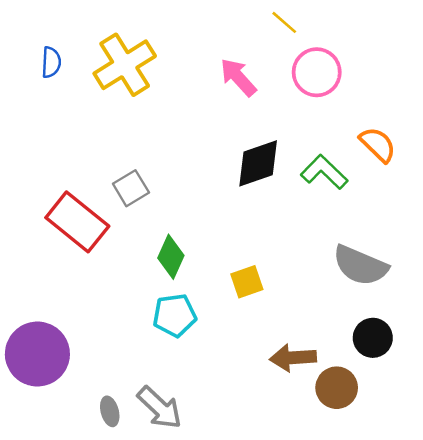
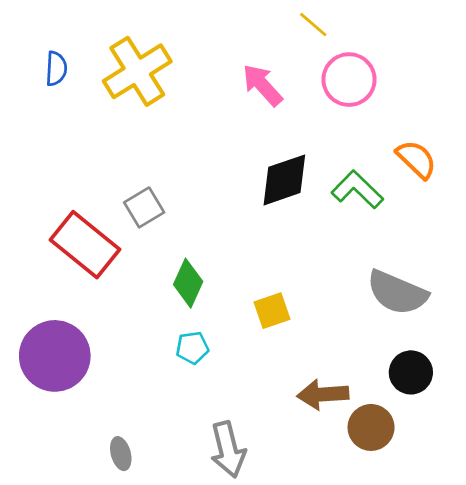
cyan pentagon: (175, 315) -> (192, 348), size x0.7
purple circle: (37, 354) -> (55, 356), moved
gray arrow: (160, 408) -> (228, 449), moved, turned 33

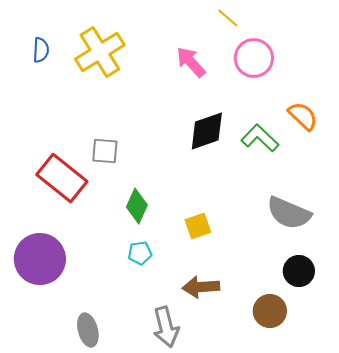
gray square: (144, 207) -> (105, 151), turned 36
brown arrow: (323, 394) -> (201, 287), moved
gray ellipse: (121, 454) -> (88, 330), size x1.4

